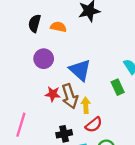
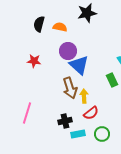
purple circle: (44, 59) -> (68, 51), moved
red star: (53, 94) -> (34, 61), moved

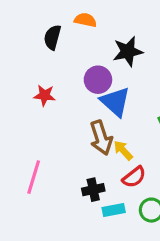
black star: (87, 13) -> (128, 51), moved
orange semicircle: (60, 27) -> (85, 20), moved
yellow arrow: (84, 96) -> (123, 150), turned -40

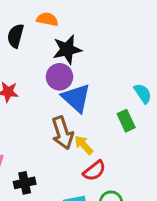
black star: (128, 51) -> (67, 50), moved
black cross: (93, 190) -> (25, 183), moved

